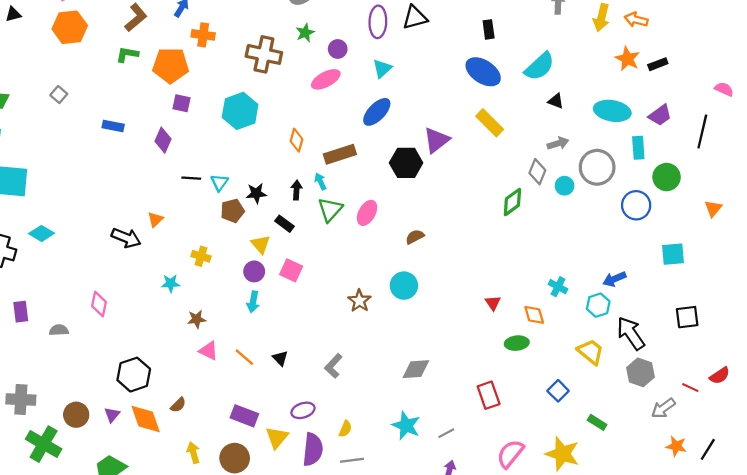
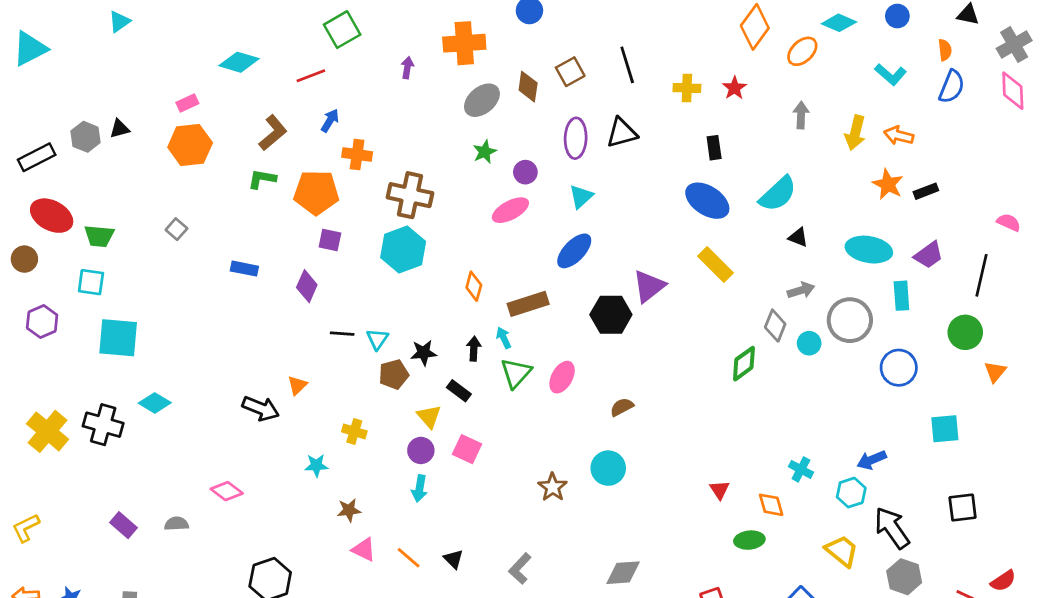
brown cross: (264, 54) -> (410, 195), moved
green circle: (667, 177) -> (965, 332), moved
pink diamond: (99, 304) -> (227, 491), turned -65
purple rectangle: (21, 312) -> (124, 525), moved, turned -42

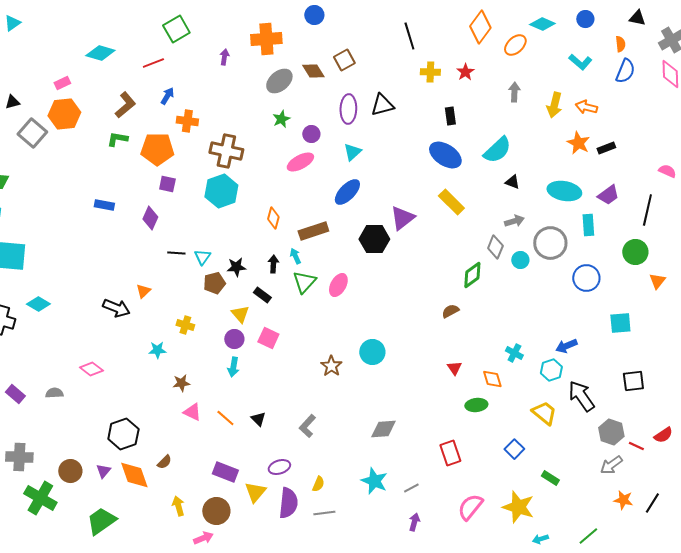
black line: (627, 65) -> (409, 36), moved
brown diamond: (528, 87) -> (313, 71), turned -40
gray square: (176, 229) -> (32, 133), moved, size x1.8
brown semicircle: (622, 407) -> (450, 311), moved
gray hexagon: (904, 577) -> (611, 432), moved

